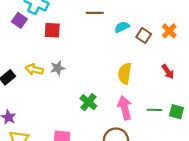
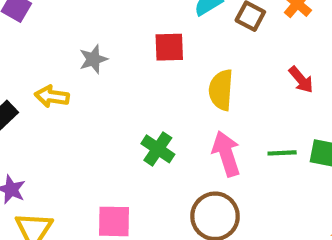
red square: (52, 30) -> (169, 47), moved
gray star: (58, 68) -> (93, 59), moved

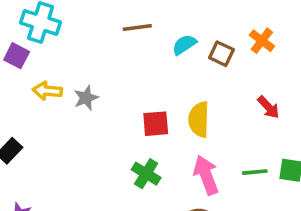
red square: (169, 47) -> (156, 124), moved
yellow arrow: (52, 96) -> (47, 91), moved

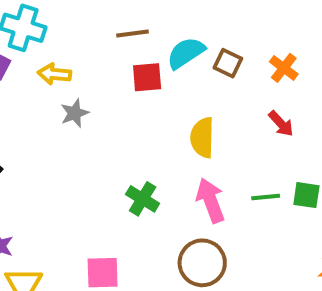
orange cross: (262, 41) -> (284, 68), moved
cyan semicircle: (184, 45) -> (186, 53), size x1.4
yellow arrow: (47, 91) -> (54, 74), moved
red square: (156, 124) -> (147, 77), moved

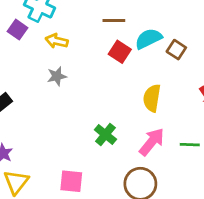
red square: (147, 77) -> (120, 52), turned 30
gray star: (75, 113) -> (57, 76), moved
pink arrow: (210, 200) -> (152, 142), turned 52

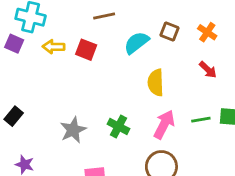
cyan semicircle: (148, 39) -> (137, 43), moved
red square: (120, 52) -> (86, 50), moved
gray star: (57, 76) -> (73, 130), moved, size x1.4

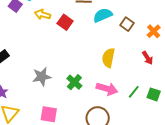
cyan semicircle: (137, 43) -> (103, 15), moved
green line: (201, 120) -> (134, 92), turned -56
pink arrow: (164, 124) -> (107, 89), turned 65

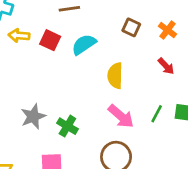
cyan semicircle: (103, 15) -> (84, 44), moved
green cross: (74, 82) -> (67, 126), moved
pink arrow: (107, 89) -> (121, 116), turned 35

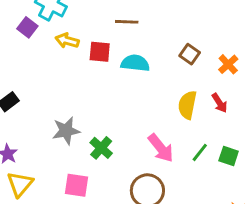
red square: (50, 40) -> (100, 52), turned -30
cyan semicircle: (84, 44) -> (135, 63), turned 30
yellow semicircle: (115, 76) -> (187, 105), moved

